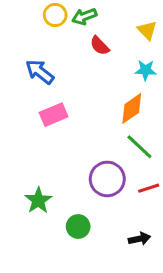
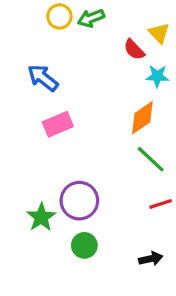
red semicircle: (100, 46) -> (134, 50), moved
purple circle: (107, 179) -> (79, 201), moved

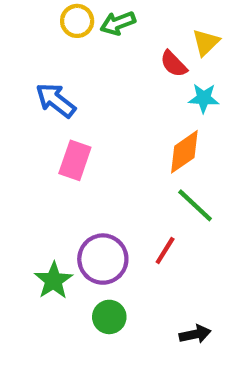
yellow triangle: (159, 33) -> (206, 42), turned 30
pink rectangle: (58, 124) -> (75, 160), turned -48
red line: (161, 204) -> (165, 250), moved, turned -40

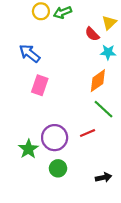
red line: (165, 250) -> (88, 133), turned 35

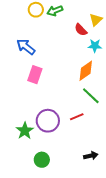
green circle: (58, 168) -> (42, 160), moved

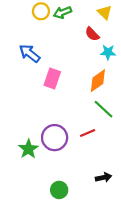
yellow triangle: (96, 20) -> (105, 12), moved, turned -32
pink rectangle: (35, 75) -> (52, 78), moved
green circle: (42, 160) -> (59, 190), moved

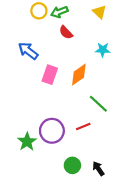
red semicircle: (92, 34) -> (66, 32), moved
orange diamond: (98, 81) -> (79, 75), moved
black arrow: (104, 177) -> (98, 169), turned -112
green circle: (59, 190) -> (72, 165), moved

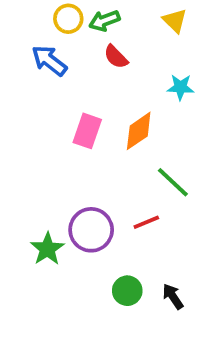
blue arrow: (28, 51) -> (49, 61), moved

